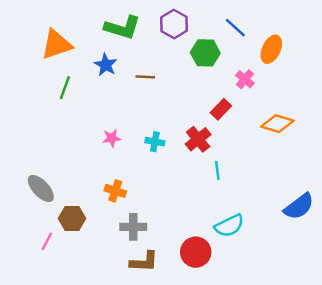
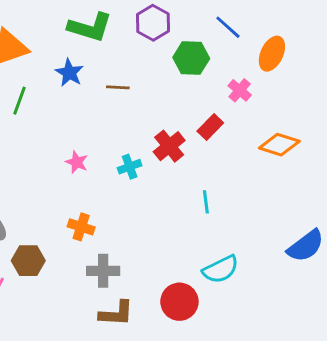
pink star: (112, 138) -> (77, 162), turned 30
red cross: (198, 139) -> (169, 146), moved
cyan cross: (155, 142) -> (130, 167), turned -30

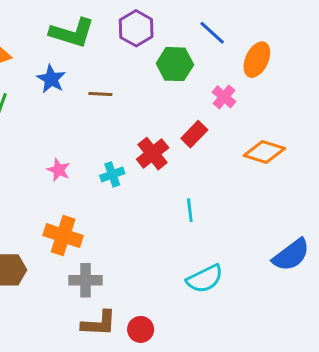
orange cross: (81, 227) -> (63, 236), size x1.4
red circle: (179, 302) -> (141, 329), moved, size x0.7

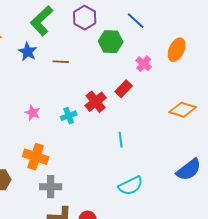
green L-shape: (72, 33) -> (42, 21), turned 120
orange ellipse: (257, 60) -> (177, 50), moved
orange diamond: (264, 152) -> (183, 110), moved

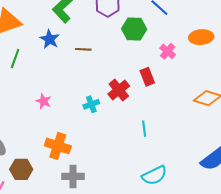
orange ellipse: (177, 50) -> (201, 37), turned 60
red rectangle: (124, 89) -> (147, 77), turned -66
pink star: (33, 113) -> (44, 101), moved

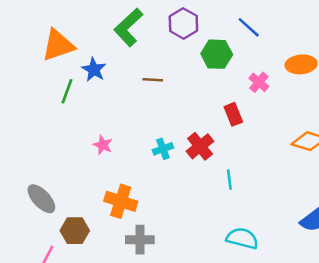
blue star: (50, 39) -> (94, 70), moved
red cross: (119, 90) -> (200, 146), moved
cyan semicircle: (154, 175) -> (242, 238), turned -140

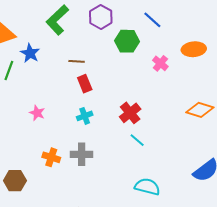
red rectangle: (233, 114) -> (85, 84), moved
red cross: (200, 146) -> (130, 113), moved
cyan line: (229, 180) -> (137, 140), turned -42
orange cross: (121, 201) -> (51, 157), size x0.7
gray cross: (140, 240) -> (82, 154), moved

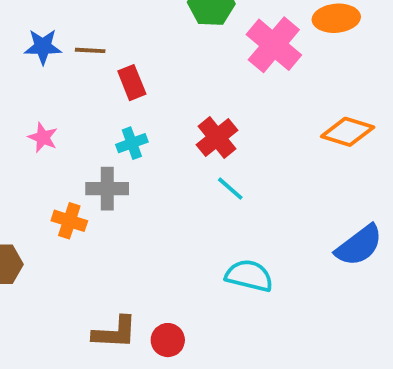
blue star: (30, 53) -> (43, 47), moved, turned -30
brown line: (77, 61) -> (90, 50), moved
pink cross: (160, 63) -> (274, 45), size x1.8
gray cross: (82, 154) -> (107, 189), moved

